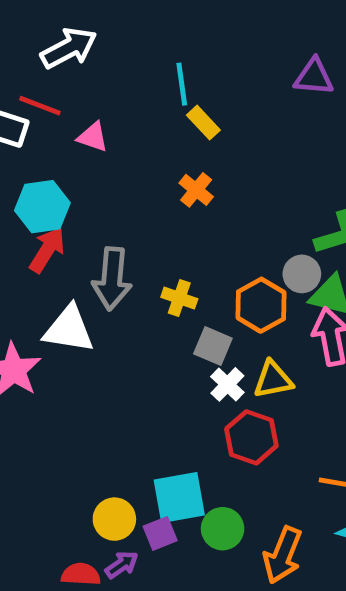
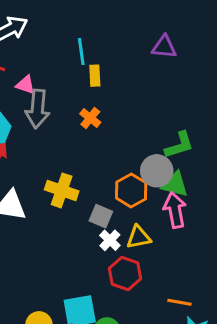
yellow rectangle: (203, 123) -> (95, 76), turned 40
gray circle: (302, 274) -> (157, 171), size x1.4
gray arrow: (112, 279) -> (37, 109), moved
yellow cross: (179, 298) -> (62, 190), moved, size x1.5

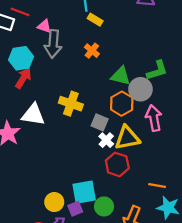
yellow rectangle: (95, 76) -> (95, 20), turned -56
green triangle: (175, 184) -> (121, 76), moved
yellow triangle: (139, 237) -> (127, 138), size x1.4

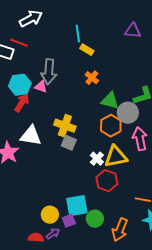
pink triangle: (44, 26) -> (41, 87), moved
orange cross: (92, 51) -> (92, 78), moved
gray square: (100, 122) -> (69, 143), moved

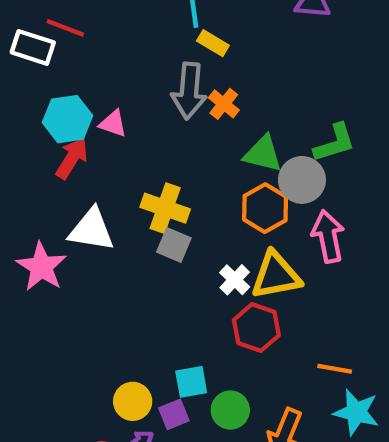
gray arrow: (49, 72) -> (189, 91), moved
cyan square: (77, 206) -> (191, 382), size x0.7

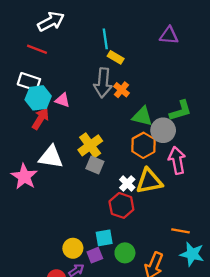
white rectangle: (33, 47) -> (29, 82), moved
yellow cross: (165, 208) -> (90, 145), turned 35
red hexagon: (256, 328) -> (121, 205), moved

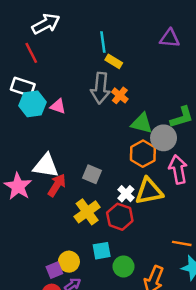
red line: (37, 49) -> (31, 53), turned 42
red arrow: (40, 119) -> (57, 185), moved
yellow cross: (90, 145) -> (87, 212), moved
purple square: (95, 255) -> (54, 270), moved

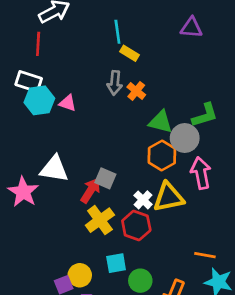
red line: (31, 53) -> (38, 44), turned 30
gray arrow: (100, 88) -> (115, 83), size x0.7
red arrow: (57, 185) -> (91, 190), moved

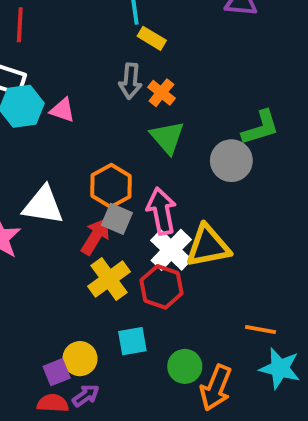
green triangle: (160, 122) -> (167, 137), moved, turned 35
orange hexagon: (162, 156) -> (111, 186), moved
pink arrow: (201, 173) -> (161, 211), moved
white cross: (143, 200) -> (171, 250), size x1.5
green circle: (140, 281) -> (185, 366), moved

